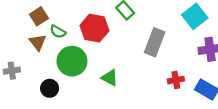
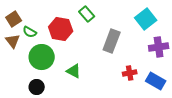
black circle: (50, 88) -> (37, 87), moved

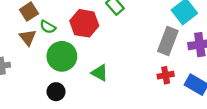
gray rectangle: (112, 41) -> (168, 41), moved

